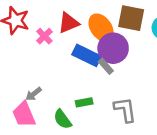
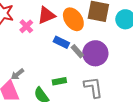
purple circle: (113, 48) -> (95, 53), moved
blue rectangle: (87, 55) -> (61, 42), size x0.7

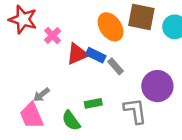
red triangle: (46, 15) -> (77, 54), moved
purple circle: (95, 53) -> (157, 86), moved

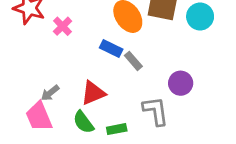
red triangle: (77, 54) -> (93, 93), moved
purple circle: (157, 86) -> (181, 83), size x0.7
green rectangle: (93, 103) -> (117, 129), moved

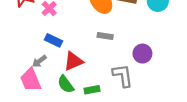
blue rectangle: (111, 48) -> (54, 40), moved
gray rectangle: (133, 61) -> (105, 36), turned -40

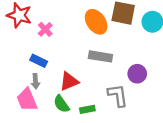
gray rectangle: (105, 36) -> (100, 56), size x1.5
blue rectangle: (54, 40) -> (39, 61), moved
gray arrow: (39, 61) -> (35, 81), turned -56

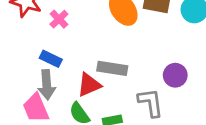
gray rectangle: (100, 56) -> (112, 68), moved
gray arrow: (35, 81) -> (47, 85), size x1.5

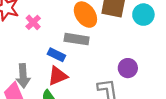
blue rectangle: (51, 59) -> (56, 55), moved
gray rectangle: (112, 68) -> (77, 39), moved

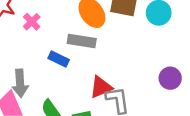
purple circle: (128, 68) -> (170, 78), moved
red triangle: (58, 76) -> (101, 87), moved

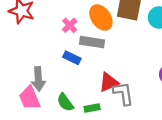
pink cross: (32, 22) -> (70, 25), moved

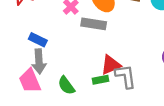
blue rectangle: (72, 58) -> (38, 40), moved
green rectangle: (92, 108) -> (100, 80), moved

